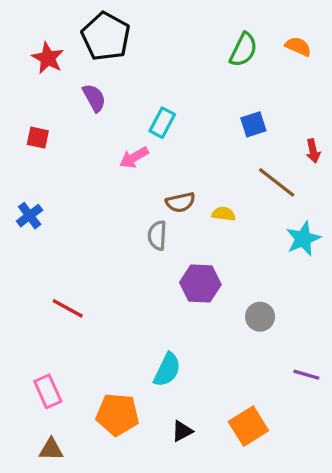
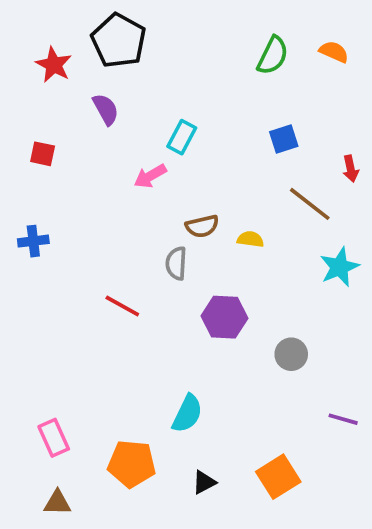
blue cross: (30, 216) -> (33, 241), turned 30
red line: (68, 308) -> (122, 306), moved

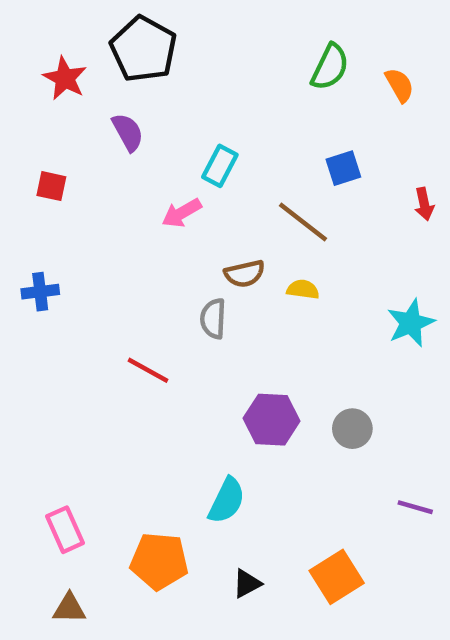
orange semicircle: (334, 52) -> (400, 85), moved, turned 36
brown line: (310, 204) -> (303, 222), moved
purple hexagon: (224, 317) -> (272, 420), moved

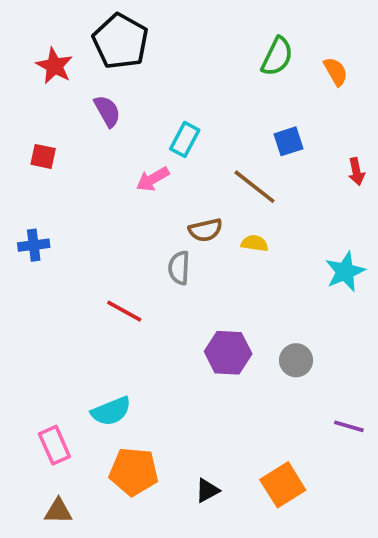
cyan semicircle: (227, 500) -> (111, 411), moved, turned 42

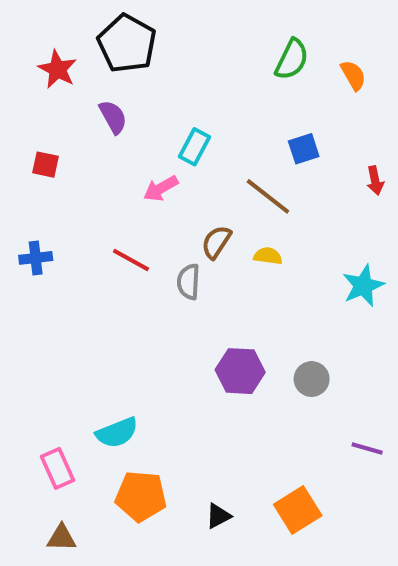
brown semicircle: (205, 230) -> (216, 242), turned 136
red line: (124, 311) -> (131, 260), moved

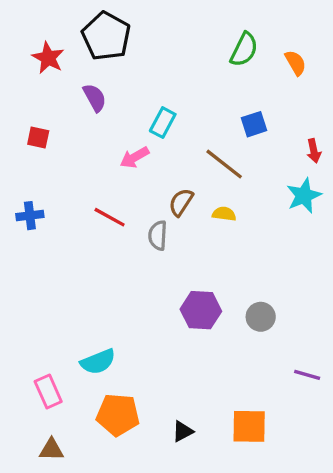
cyan star: (363, 286) -> (304, 196), moved
orange square: (298, 510) -> (249, 426), turned 33

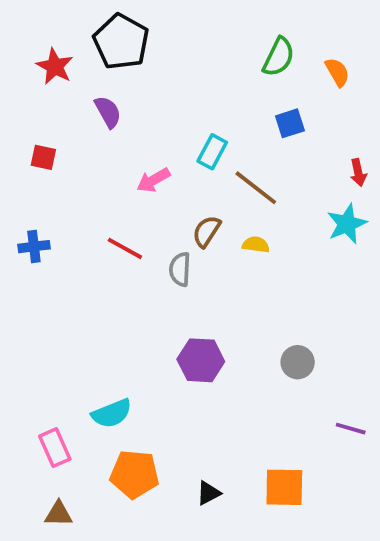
cyan rectangle: (163, 123) -> (212, 152), moved
blue square: (254, 124) -> (290, 123), moved
purple hexagon: (201, 310) -> (201, 360), moved

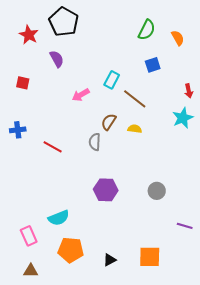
red line: (125, 248) -> (53, 147), moved

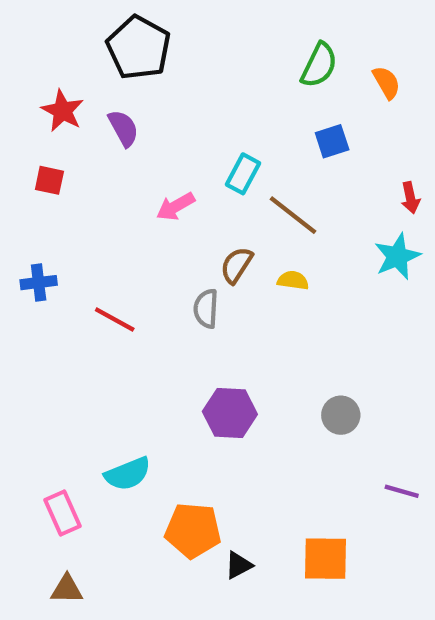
red star: (29, 35) -> (63, 111), moved
orange pentagon: (71, 250) -> (193, 530), moved

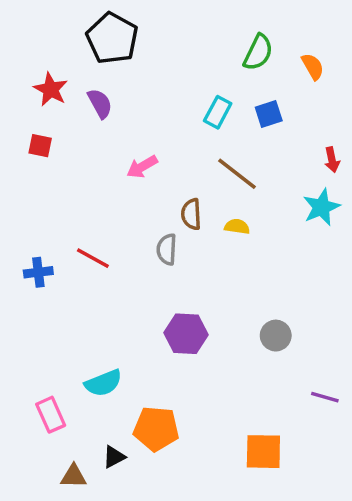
cyan rectangle: (243, 174) -> (218, 112), moved
brown semicircle: (236, 265) -> (191, 214), turned -36
blue cross: (39, 283) -> (38, 272), moved
black triangle: (239, 565) -> (114, 457), moved
brown triangle: (67, 589) -> (74, 476), moved

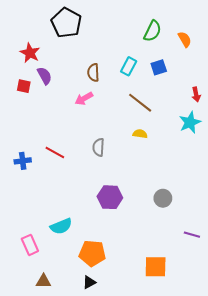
purple semicircle: (100, 103) -> (45, 76), moved
brown semicircle: (191, 214) -> (93, 73), moved
black triangle: (114, 457) -> (89, 282), moved

